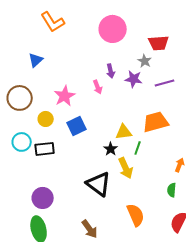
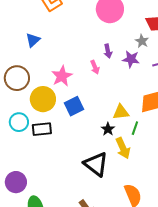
yellow circle: (46, 119) -> (43, 99), size x1.6
purple circle: (43, 198) -> (16, 182), moved

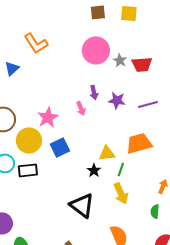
blue triangle: (33, 40) -> (12, 68), moved
gray star: (142, 41) -> (120, 60), moved
yellow arrow: (123, 148) -> (121, 193), moved

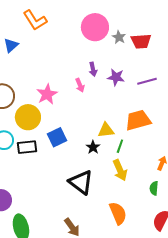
blue square: (60, 147) -> (57, 137), moved

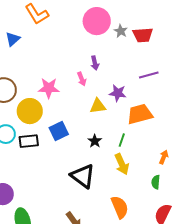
purple star: (116, 77) -> (118, 93), moved
pink star: (47, 94) -> (49, 88), turned 30
yellow triangle: (106, 130) -> (98, 106), moved

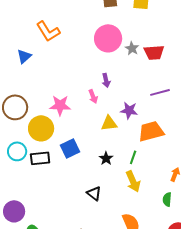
black triangle: (83, 176) -> (94, 193), size x0.6

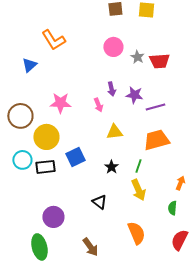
pink circle: (108, 38) -> (113, 47), size x0.7
purple line: (160, 92) -> (155, 107), moved
pink star: (60, 105) -> (60, 103), moved
purple star: (129, 110) -> (134, 95), moved
purple circle: (14, 211) -> (53, 217), moved

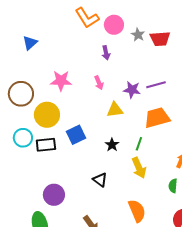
orange L-shape: (53, 40) -> (87, 18), moved
purple arrow: (111, 89) -> (106, 53), moved
purple star: (134, 95) -> (132, 90), moved

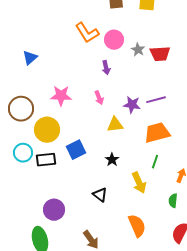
green line: (139, 144) -> (155, 162), moved

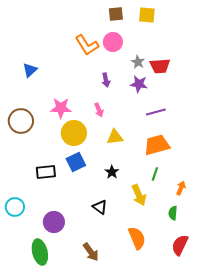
pink circle: (114, 40) -> (113, 42), moved
purple star: (132, 105) -> (139, 84), moved
yellow circle: (47, 130) -> (74, 133), moved
cyan circle: (23, 153) -> (15, 207), moved

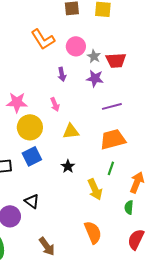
pink circle: (113, 42) -> (76, 46), moved
orange arrow: (181, 188) -> (137, 182), size x1.5
black triangle: (100, 207) -> (32, 201), moved

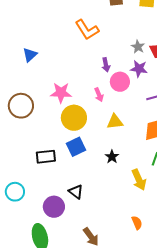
pink circle: (76, 46) -> (120, 82), moved
orange semicircle: (93, 232) -> (137, 223), size x0.6

